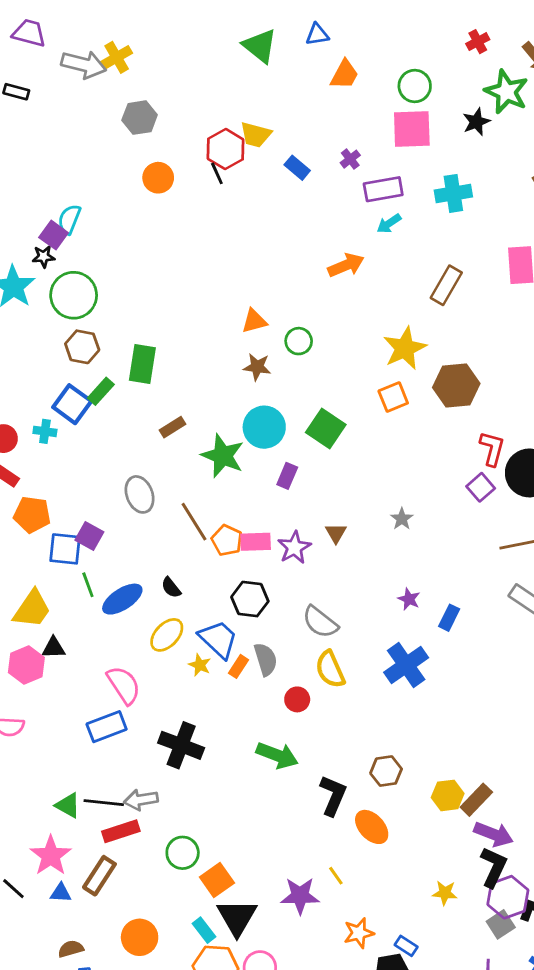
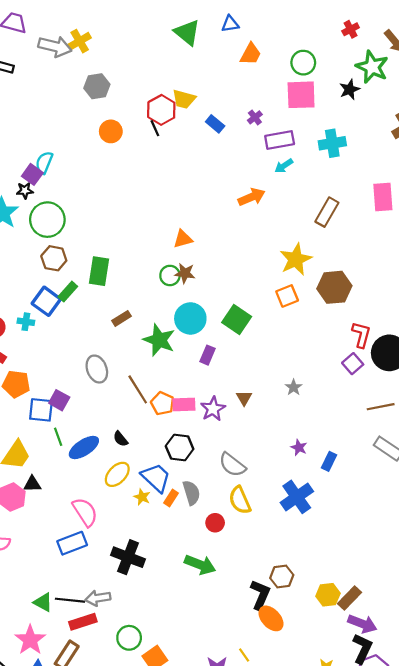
green circle: (299, 341) -> (170, 275), moved
black L-shape: (333, 795) -> (260, 595), moved

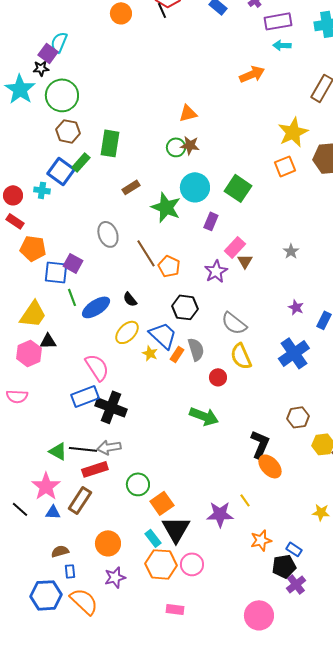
cyan arrow: (284, 166) -> (282, 45), turned 36
pink rectangle: (184, 404) -> (235, 247), moved, turned -45
black cross: (128, 557) -> (111, 407), moved
brown hexagon: (282, 577) -> (298, 417), moved

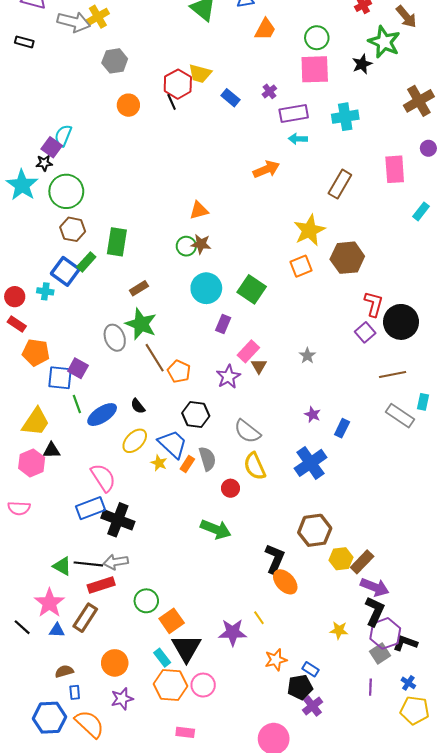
green star: (166, 207) -> (141, 324), moved
brown hexagon: (298, 417) -> (315, 530), size x1.4

